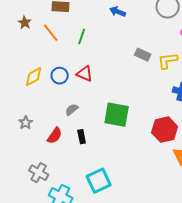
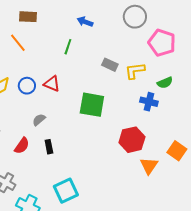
green line: (82, 37) -> (68, 47), moved
green square: (117, 115) -> (92, 105), moved

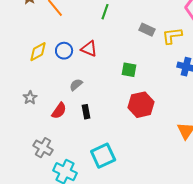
green square: (92, 105) -> (129, 70), size x0.6
red hexagon: (132, 140) -> (141, 105), moved

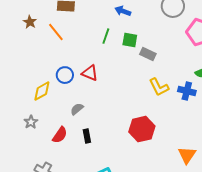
yellow L-shape: (172, 36) -> (159, 87), moved, turned -110
yellow diamond: (38, 52) -> (42, 91), moved
green square: (129, 70) -> (130, 40), moved

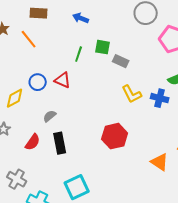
blue arrow: (123, 11) -> (81, 18), moved
green line: (106, 36) -> (79, 54), moved
black rectangle: (87, 136) -> (60, 143), size x1.5
orange triangle: (187, 155) -> (160, 162), turned -30

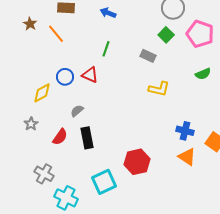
green square: (103, 47) -> (166, 35), moved, turned 35
yellow L-shape: (132, 94) -> (159, 89), turned -50
blue cross: (160, 98) -> (185, 131), moved
red hexagon: (115, 136) -> (137, 162), moved

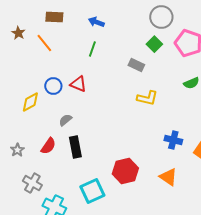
green line: (106, 49) -> (92, 49), moved
gray star: (31, 124) -> (17, 150), moved
orange triangle: (187, 157) -> (168, 177), moved

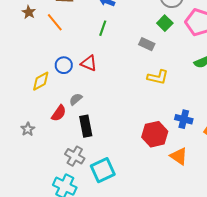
red semicircle: (48, 146) -> (59, 113), moved
red hexagon: (125, 171) -> (155, 134), moved
gray cross: (32, 183) -> (75, 156), moved

